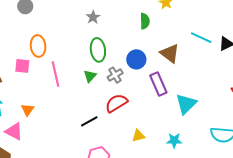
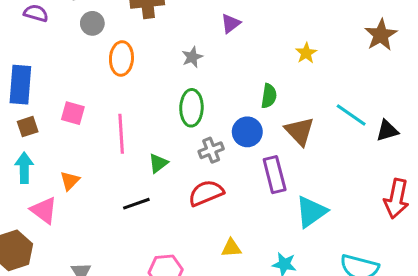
green semicircle: (145, 21) -> (269, 96), moved
orange ellipse: (38, 46) -> (121, 59), moved
green triangle: (90, 76) -> (158, 163), moved
black line: (89, 121) -> (136, 204), moved

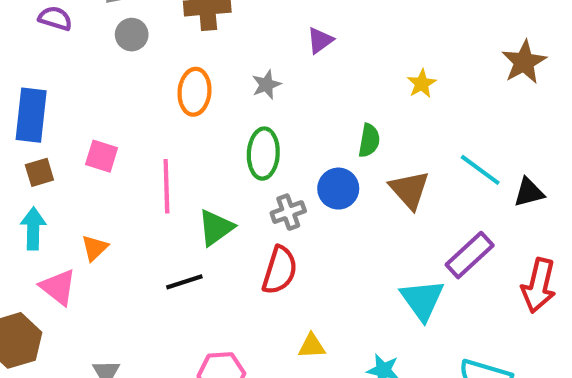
orange ellipse: (121, 59) -> (194, 92), moved
green triangle: (158, 163) -> (216, 228), size x1.4
purple rectangle: (275, 175) -> (470, 255), moved, turned 60
red semicircle: (206, 193) -> (280, 270), turned 128
cyan triangle: (311, 212) -> (422, 300), turned -32

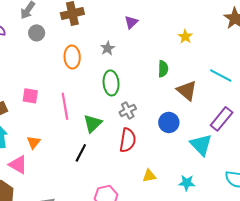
blue circle: (338, 189) -> (169, 122), moved
black line: (184, 282) -> (81, 153), turned -36

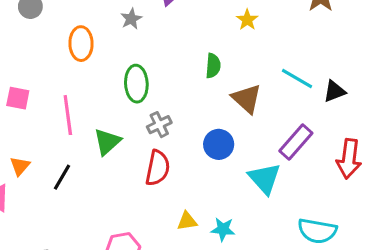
gray star: (108, 48) -> (131, 19), moved
black line: (81, 153) -> (62, 177), moved
cyan star: (187, 183) -> (223, 229), moved

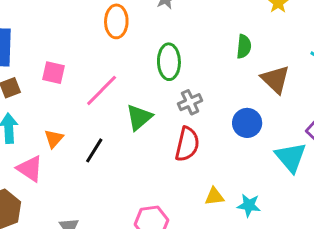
pink line: (68, 115) -> (102, 90), turned 51

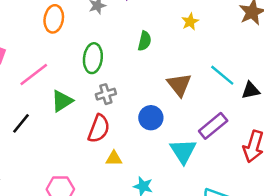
green semicircle: (244, 46) -> (145, 41), moved
yellow triangle: (214, 196) -> (114, 158), moved

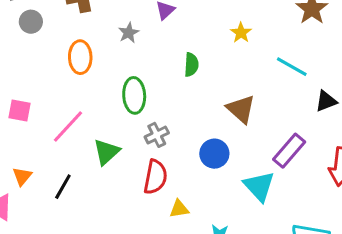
cyan line: (222, 75) -> (292, 67), moved

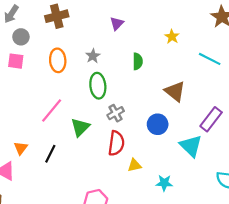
gray star: (129, 33) -> (93, 56), moved
pink square: (19, 110) -> (16, 61), moved

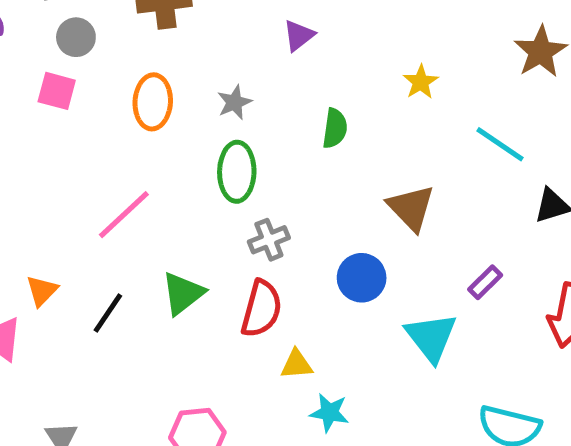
purple rectangle: (211, 119) -> (485, 282), size x0.6
green triangle: (80, 127) -> (183, 293), moved
cyan star: (164, 183) -> (329, 413), moved

